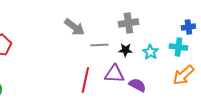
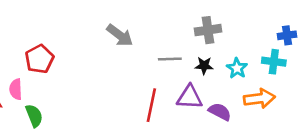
gray arrow: (74, 27) -> (120, 35), moved
orange arrow: (183, 75) -> (259, 99), moved, turned -145

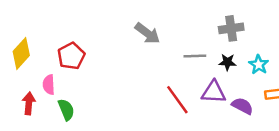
red line: (151, 105) -> (177, 100), turned -48

